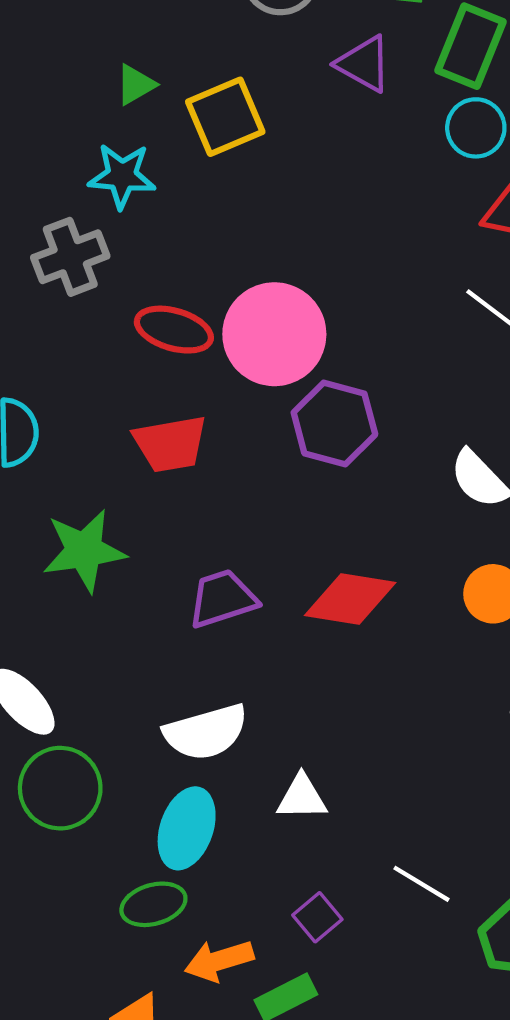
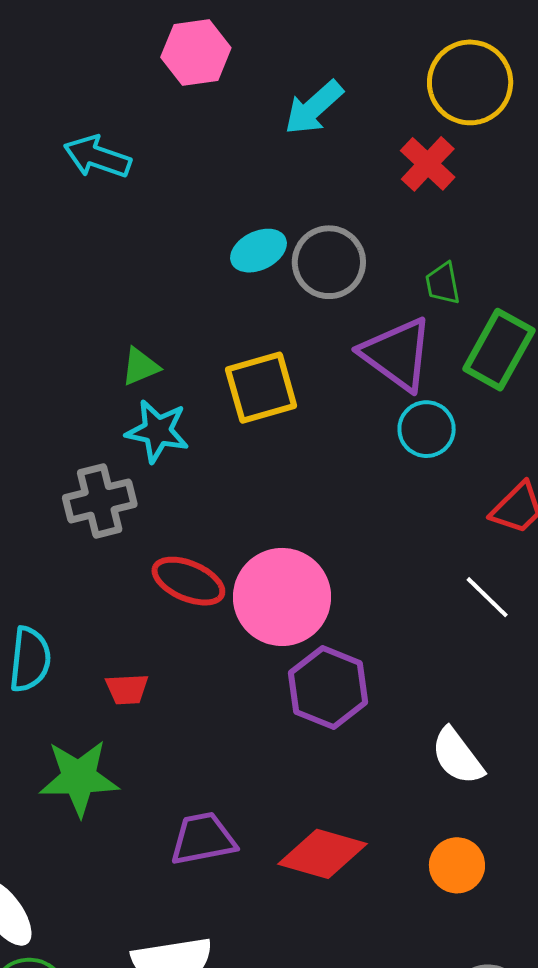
purple triangle: (364, 64) -> (397, 354), size x1.4
green triangle: (136, 85) -> (140, 367), moved
cyan circle: (476, 128) -> (427, 429), moved
red trapezoid: (170, 444) -> (127, 689), moved, size x0.6

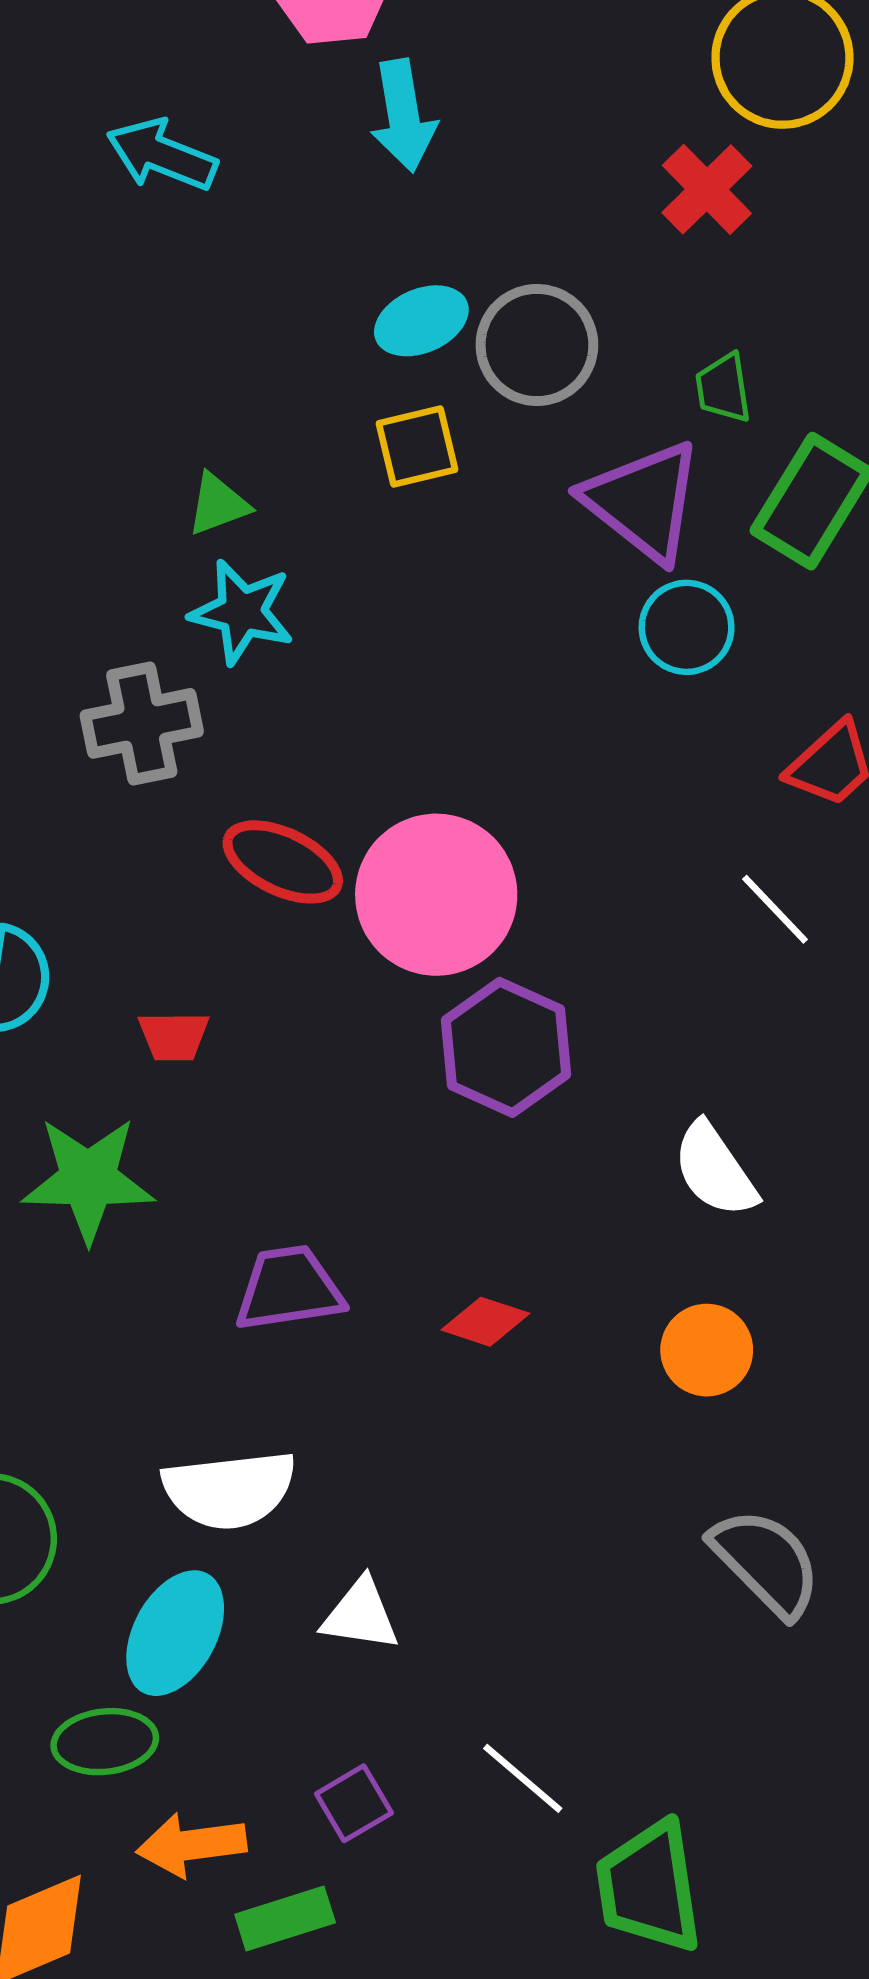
cyan arrow: (314, 108) -> (403, 116), moved, turned -60
yellow square: (261, 388) -> (417, 446), moved, size x0.7
red diamond: (323, 854) -> (485, 1322), size x0.6

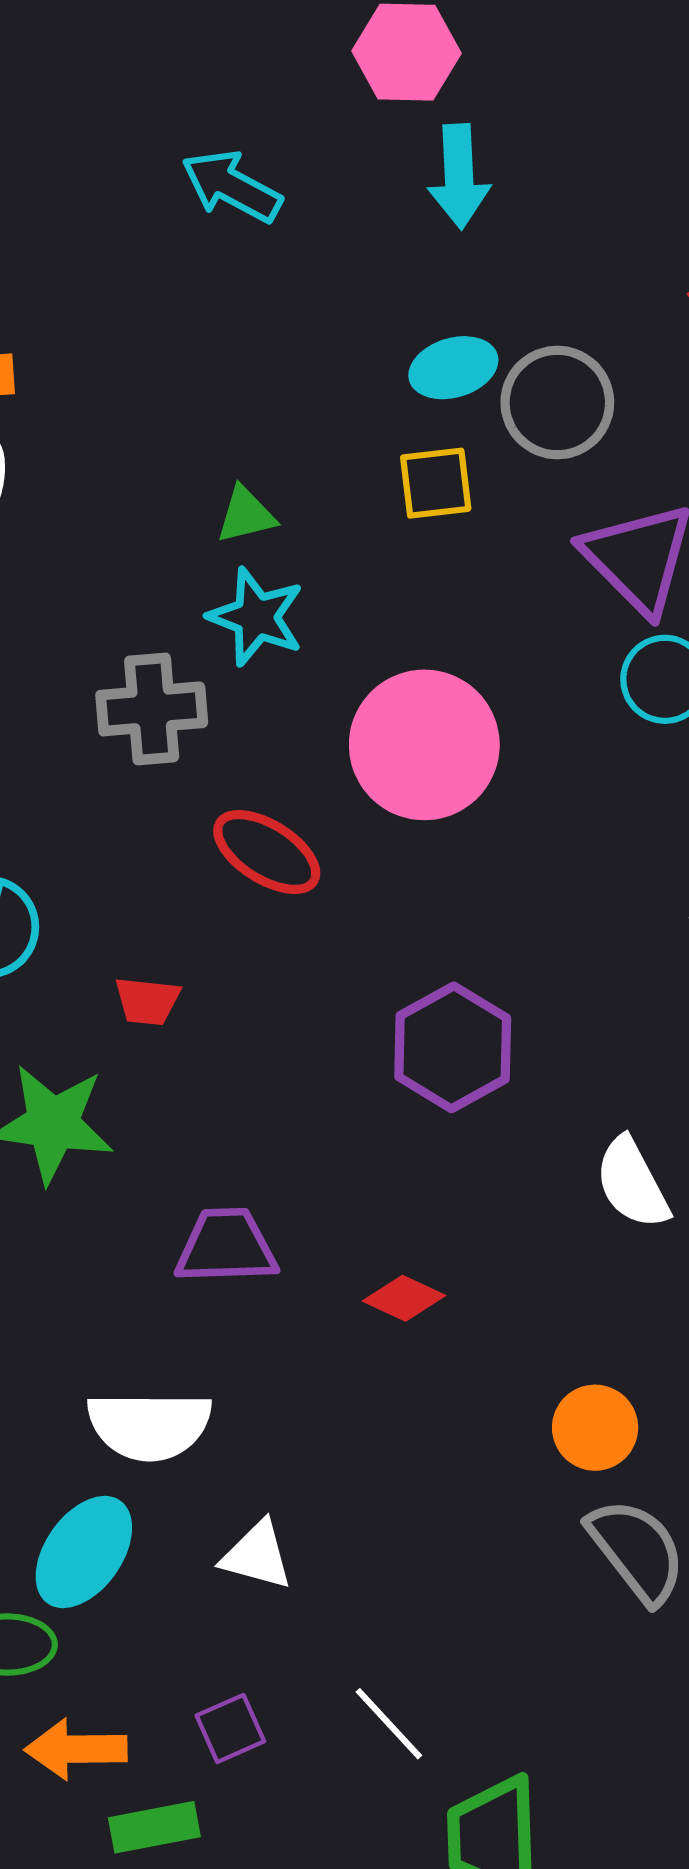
pink circle: (436, 895) -> (424, 745), moved
orange circle: (707, 1350) -> (595, 1428), moved

